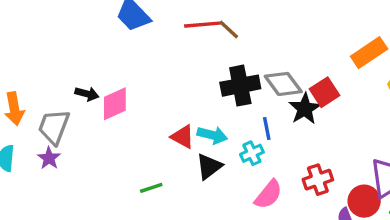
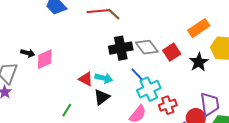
black star: (305, 109) -> (199, 62), moved
blue line: (267, 128) -> (137, 74), turned -32
cyan cross: (252, 153) -> (149, 89), moved, size x1.6
green line: (151, 188) -> (67, 110), turned -40

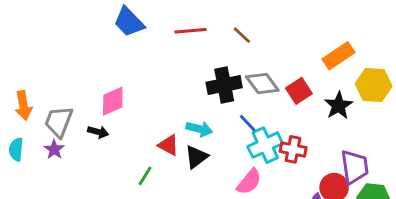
brown line: (114, 14) -> (242, 35), moved
black arrow: (28, 53) -> (98, 132), moved
red triangle: (86, 79) -> (169, 145), moved
red cross: (168, 105) -> (293, 149), moved, turned 30

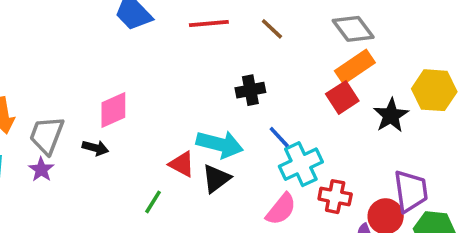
orange rectangle: (338, 56) -> (355, 67), moved
gray diamond: (262, 84) -> (353, 29), moved
black cross: (224, 85) -> (250, 90), size x0.7
cyan arrow: (199, 129) -> (220, 144), size x1.4
red cross: (293, 149) -> (335, 197), moved

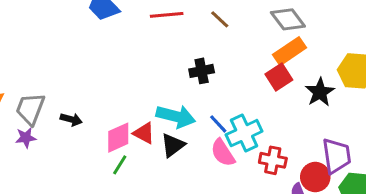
pink diamond: (113, 110) -> (118, 138), moved
blue line: (279, 137) -> (218, 124), moved
purple star: (41, 169) -> (26, 138), turned 30
pink semicircle: (281, 209) -> (223, 153), moved, turned 108

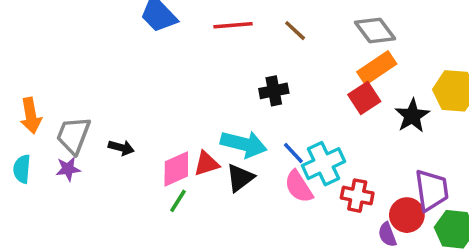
red triangle: (144, 133) -> (206, 164), turned -45

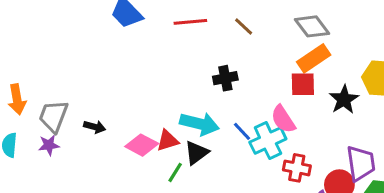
red square: (364, 98) -> (303, 84), turned 32
pink diamond: (176, 169) -> (142, 145), turned 52
pink semicircle: (299, 187) -> (283, 119), moved
green line: (178, 201) -> (175, 172), moved

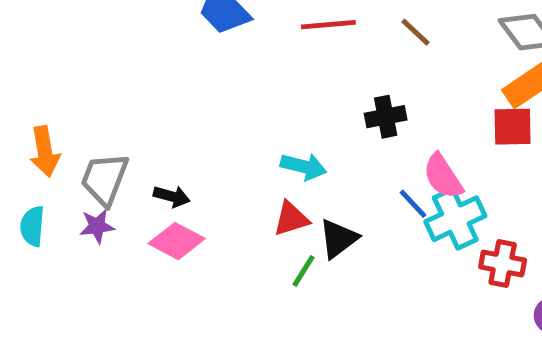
pink semicircle: (283, 119) -> (443, 176), moved
cyan arrow: (199, 124) -> (304, 166), moved, size x0.7
pink diamond: (142, 145) -> (177, 241), moved

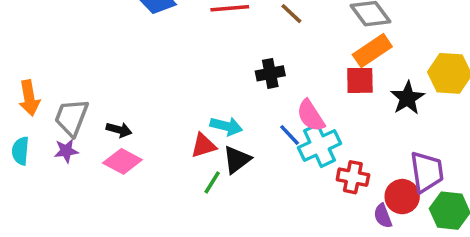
cyan arrow: (304, 166) -> (226, 126), moved

